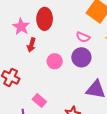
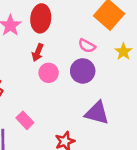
red arrow: (31, 45) -> (38, 52), moved

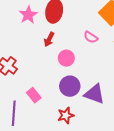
purple circle: (83, 71) -> (70, 86), moved
pink circle: (49, 73) -> (66, 58), moved

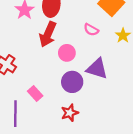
red arrow: (49, 39) -> (48, 34), size x1.6
purple triangle: (94, 94) -> (97, 69), moved

